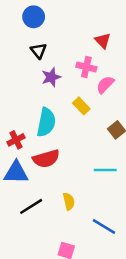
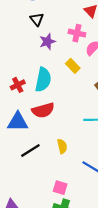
red cross: (16, 140) -> (18, 85), moved

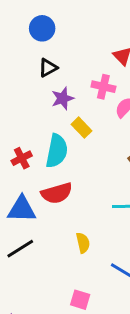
black triangle: (37, 19) -> (48, 68), turned 40
yellow rectangle: (73, 66) -> (82, 128), moved
black line: (30, 151) -> (20, 249), moved

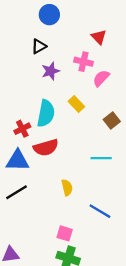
blue circle: (42, 28) -> (49, 15), moved
yellow rectangle: (82, 128) -> (76, 104), moved
red cross: (22, 158) -> (22, 129), moved

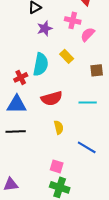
brown square: (112, 120) -> (97, 70), turned 32
red semicircle: (46, 148) -> (52, 98), moved
black line: (16, 192) -> (16, 131), turned 30

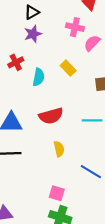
purple star: (45, 28) -> (33, 34), moved
cyan semicircle: (41, 64) -> (39, 77), size x0.7
red cross: (21, 77) -> (16, 62), moved

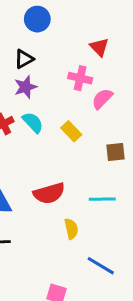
cyan semicircle: (39, 77) -> (33, 122), moved, turned -54
yellow semicircle: (59, 149) -> (71, 229), moved

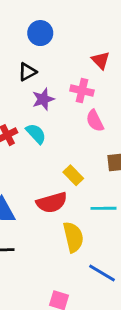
purple star: (25, 87) -> (43, 99), moved
pink semicircle: (102, 99) -> (95, 121), moved, turned -70
yellow rectangle: (71, 131) -> (73, 175), moved
yellow semicircle: (71, 229) -> (73, 237), size x1.5

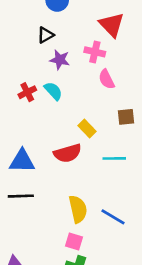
red triangle: (101, 60) -> (112, 25), size x1.5
purple star: (43, 99) -> (60, 60), turned 30
yellow semicircle: (73, 237) -> (78, 209), moved

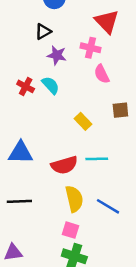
red cross: (27, 92) -> (26, 86), turned -35
red semicircle: (68, 153) -> (64, 165), moved
cyan line: (114, 158) -> (97, 159), moved
black line: (21, 196) -> (19, 201), moved

